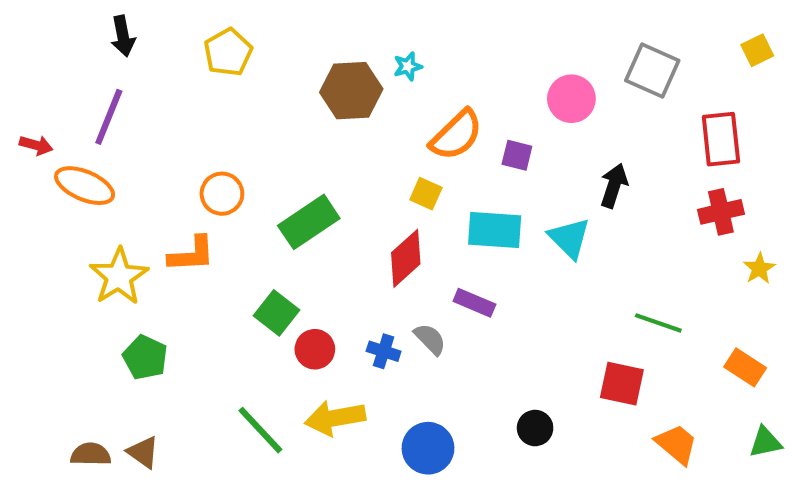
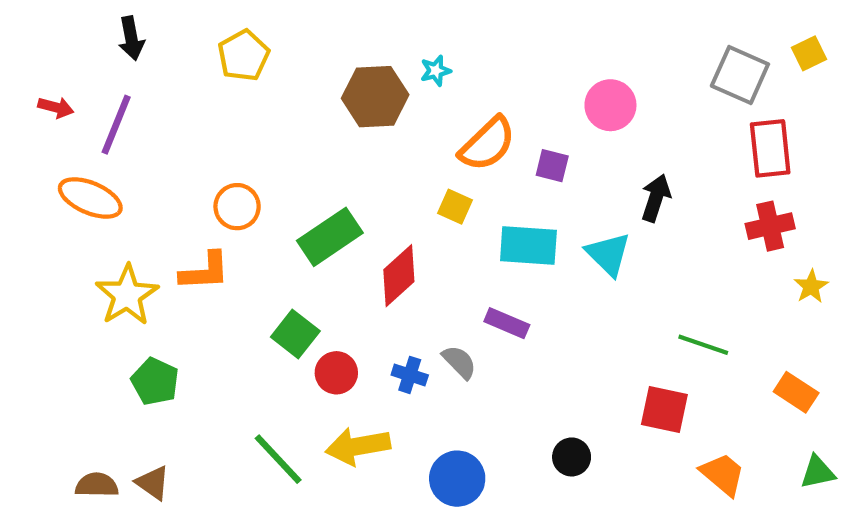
gray square: (652, 70) -> (740, 75), moved
red arrow: (36, 145) -> (56, 107), moved
red diamond: (406, 258) -> (399, 276), moved

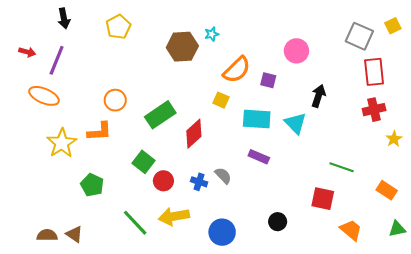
purple rectangle: (507, 323) -> (259, 157), moved
green pentagon: (155, 381) -> (92, 185), moved

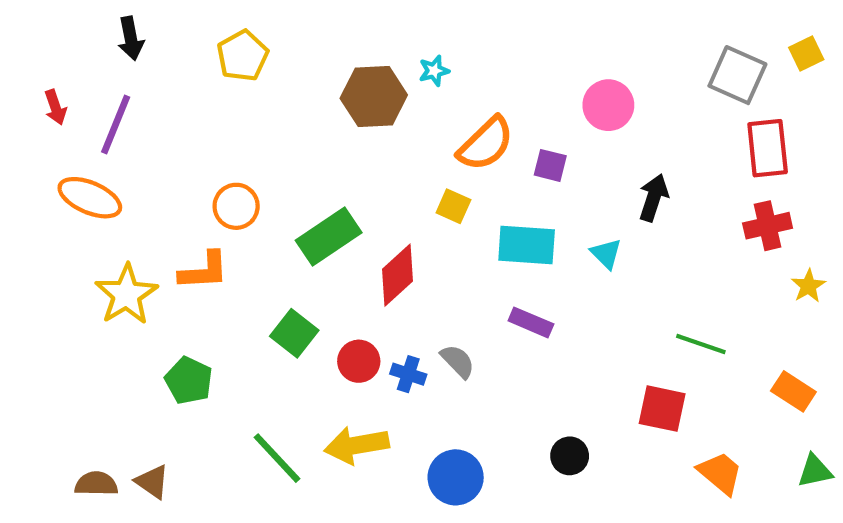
red arrow: (27, 52) -> (55, 107), turned 56
cyan triangle: (295, 123) -> (606, 254), size x0.7
red circle: (163, 181) -> (359, 361), moved

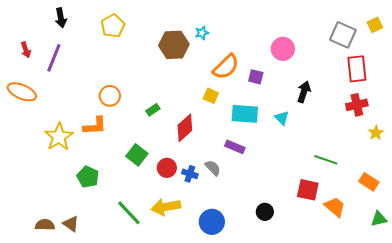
orange ellipse: (90, 198) -> (22, 92), moved
green rectangle: (329, 236) -> (153, 110), size x0.5
purple rectangle: (531, 322) -> (235, 147), moved
orange trapezoid: (720, 473) -> (335, 207), moved

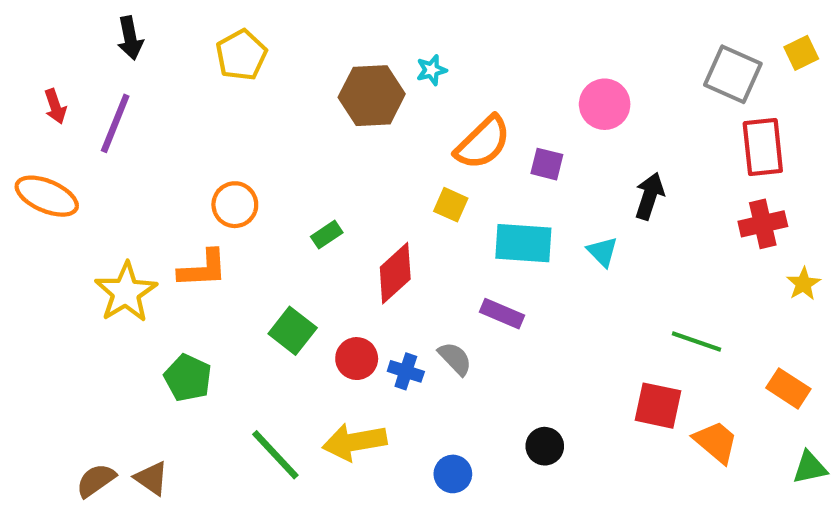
black circle: (265, 212) -> (545, 446), moved
blue circle: (212, 222) -> (453, 474), size x0.7
brown semicircle: (45, 225) -> (96, 480), turned -36

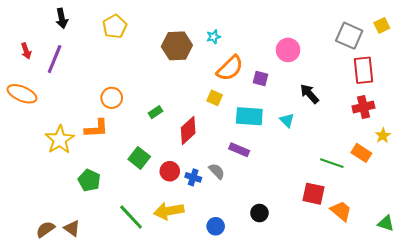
cyan star: (431, 70) -> (214, 37), moved
black arrow: (649, 196) -> (309, 94), turned -60
orange rectangle: (788, 388) -> (361, 153), moved
green triangle: (810, 468) -> (386, 223), turned 30

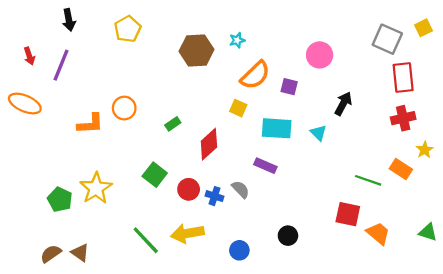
black arrow: (309, 94) -> (343, 104), turned 70
orange L-shape: (96, 128) -> (90, 124), moved
yellow star: (60, 140) -> (96, 188), moved
green pentagon: (89, 180) -> (60, 199), moved
green triangle: (386, 223) -> (428, 232), moved

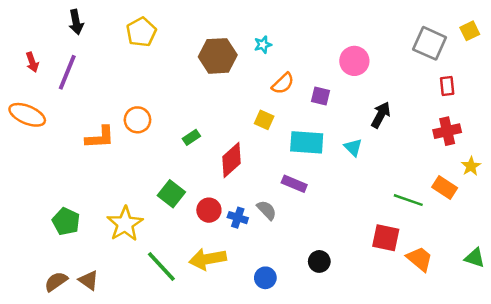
orange semicircle: (255, 75) -> (283, 83), size x0.7
red rectangle: (403, 78) -> (447, 86), size x0.6
yellow star: (96, 188) -> (125, 224), moved

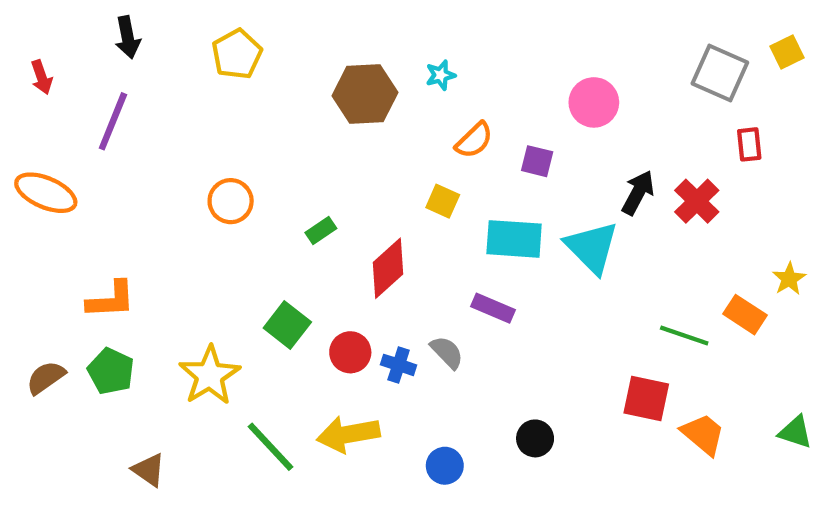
red arrow: (32, 62) -> (42, 77), moved
red cross: (447, 131) -> (697, 201), moved, turned -32
orange L-shape: (100, 137) -> (111, 300), moved
cyan triangle: (353, 147) -> (592, 247), size x1.8
brown semicircle: (56, 282) -> (46, 378), moved

